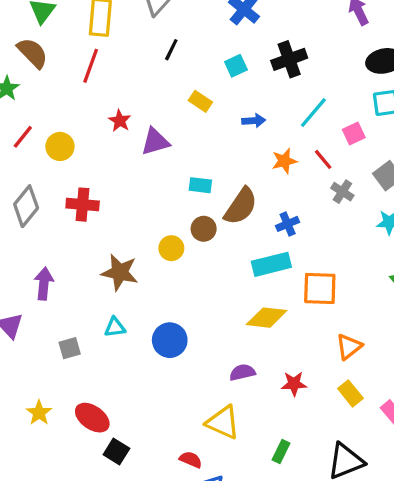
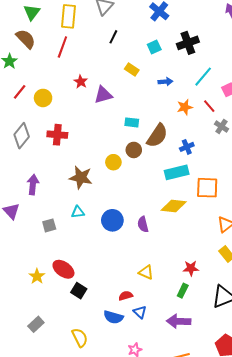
purple semicircle: (242, 372) -> (143, 224), moved, turned -91
red star: (294, 384) -> (191, 268), moved
yellow star: (39, 413) -> (37, 276), moved
yellow triangle: (223, 422) -> (146, 272), size x0.7
red semicircle: (191, 460) -> (126, 296), turned -40

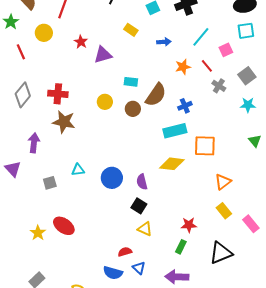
red line: (20, 92) -> (21, 52), turned -63
yellow circle: (43, 98) -> (44, 33), moved
yellow circle: (113, 162) -> (105, 102), moved
brown star: (81, 177) -> (64, 122), moved
black square: (79, 291) -> (139, 206), moved

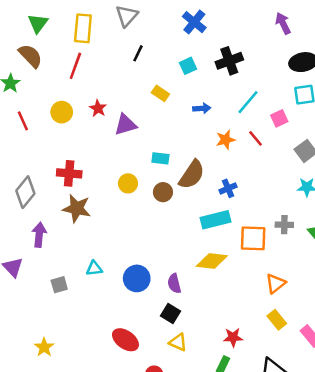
yellow circle: (44, 33) -> (62, 112), moved
gray cross: (219, 86) -> (284, 225), moved, turned -32
gray diamond: (23, 95) -> (25, 192), moved
red ellipse: (64, 226) -> (125, 340), moved

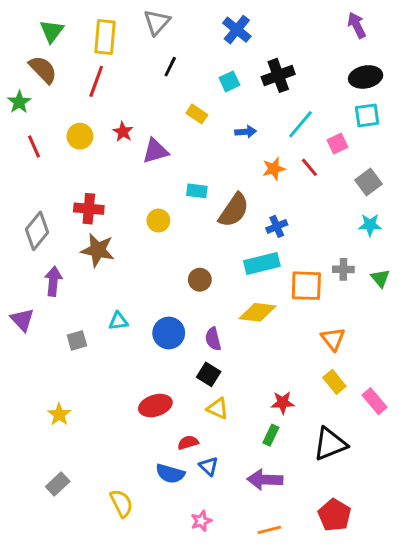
purple arrow: (283, 23) -> (357, 25), moved
brown circle: (163, 192) -> (200, 280), moved
orange triangle: (276, 283) -> (333, 339), turned -30
red ellipse: (125, 340) -> (155, 406), turned -52

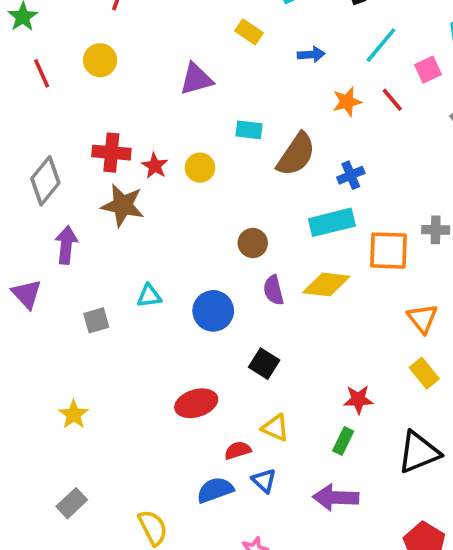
red star: (123, 132) -> (155, 166), moved
purple semicircle: (213, 339) -> (273, 290), moved
yellow triangle: (218, 408) -> (275, 428), moved
blue semicircle: (170, 474) -> (215, 490), turned 144

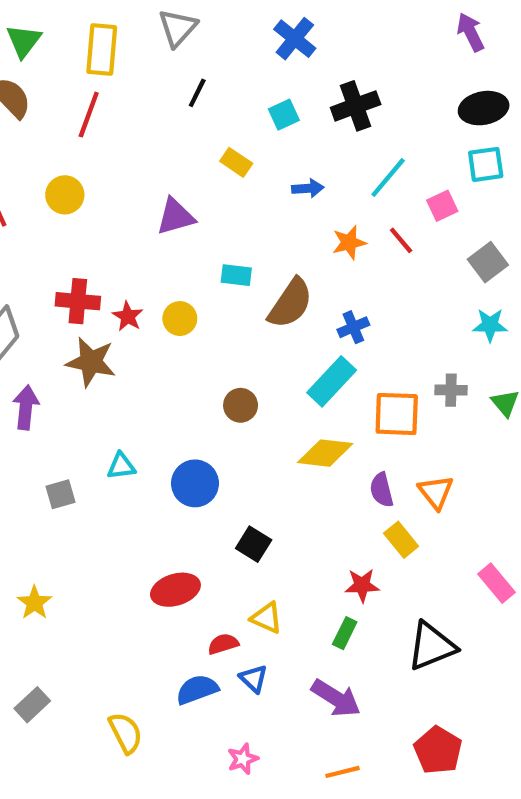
cyan rectangle: (332, 222) -> (332, 381), turned -33
purple semicircle: (273, 290) -> (382, 490), moved
yellow rectangle: (424, 373) -> (401, 540), moved
purple arrow: (336, 498) -> (336, 698), turned -150

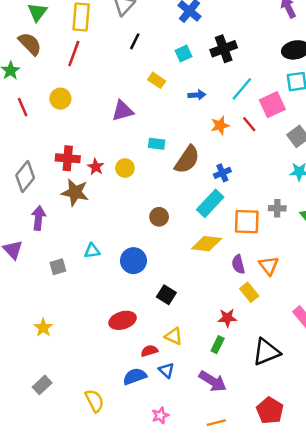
pink square: (442, 206) -> (272, 105), size x1.5

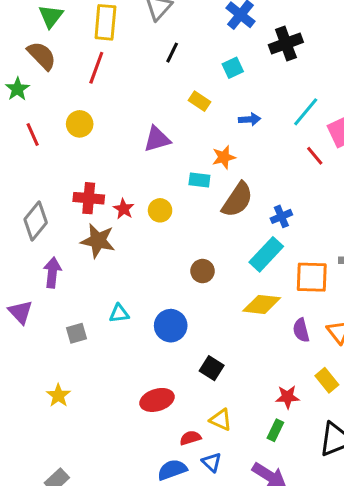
black cross: (224, 49) -> (286, 43), moved
orange star: (220, 125) -> (224, 157), moved
yellow rectangle: (249, 292) -> (327, 380), moved
yellow star: (43, 328) -> (58, 395), moved

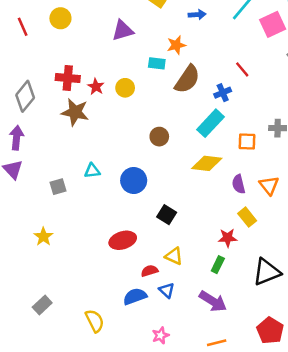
red line: (315, 156) -> (242, 69), moved
purple arrow: (52, 273) -> (17, 138), moved
orange square: (312, 277) -> (247, 141), size x0.7
yellow rectangle: (327, 380) -> (247, 217), moved

